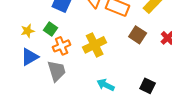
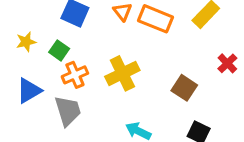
yellow star: (28, 31) -> (26, 42), moved
brown square: (138, 35) -> (184, 88), moved

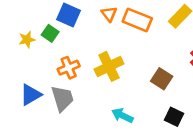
green square: (59, 50) -> (50, 33), moved
blue triangle: (29, 91) -> (31, 95), moved

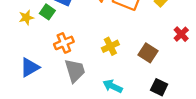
yellow cross: (109, 66) -> (110, 46), moved, size x0.7
gray trapezoid: (62, 98) -> (75, 71), moved

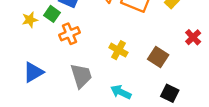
orange cross: (64, 43) -> (69, 34), moved
yellow cross: (110, 46) -> (118, 50), turned -35

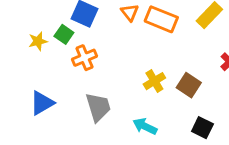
yellow cross: (118, 50) -> (154, 81), moved, turned 30

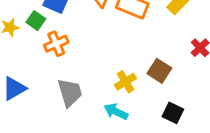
yellow cross: (154, 81) -> (125, 82), moved

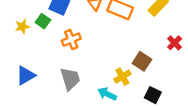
orange cross: (56, 44) -> (71, 40), moved
yellow cross: (125, 82) -> (122, 77), moved

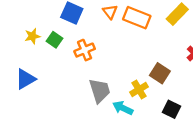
green square: (43, 21) -> (54, 40), moved
blue triangle: (26, 75) -> (25, 79), moved
gray trapezoid: (70, 79) -> (100, 91), moved

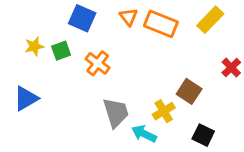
green square: (54, 40) -> (61, 51), turned 35
orange cross: (85, 50) -> (98, 63), turned -30

